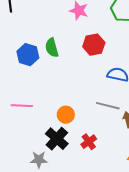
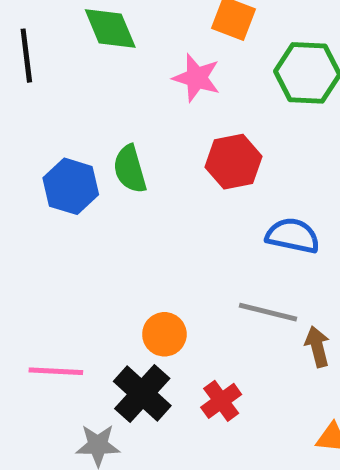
pink line: (22, 106) -> (56, 371), moved

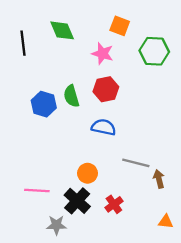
red hexagon: (234, 162) -> (106, 89), moved
blue semicircle: (293, 236) -> (104, 127), moved

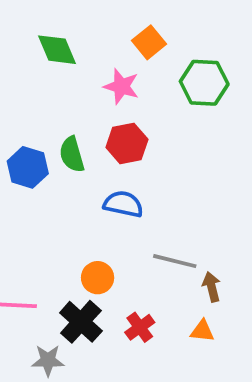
orange square: (120, 26) -> (149, 42), turned 30
orange triangle: (166, 222) -> (202, 331), moved

